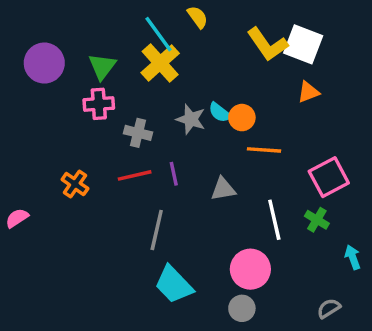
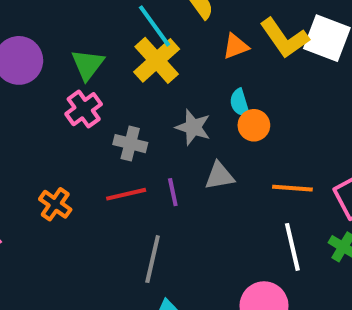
orange triangle: (308, 92) -> (236, 46), moved
pink cross: (99, 104) -> (84, 109), turned -32
cyan semicircle: (220, 112) -> (240, 103), moved, turned 35
orange line: (264, 150) -> (292, 188), moved
gray triangle: (223, 189) -> (219, 176), moved

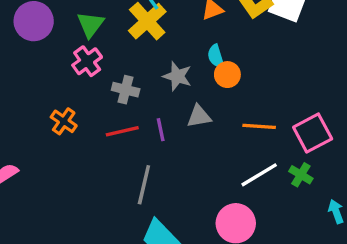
orange cross: (55, 204) -> (64, 121), moved
white line: (292, 247) -> (259, 175), turned 72

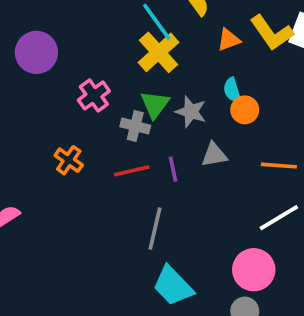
green triangle: (90, 24) -> (155, 104), moved

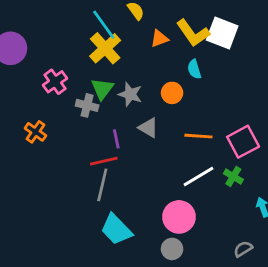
cyan semicircle: (232, 90) -> (194, 69), moved
gray triangle: (214, 155) -> (148, 128), turned 40
red line: (132, 171) -> (104, 161), moved

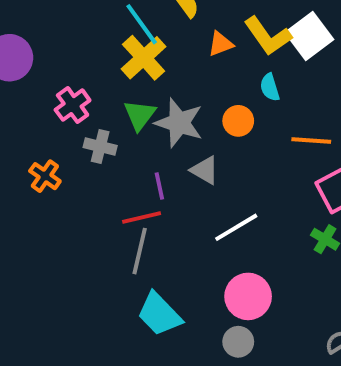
white square: (222, 33) -> (309, 36), turned 32
gray star: (130, 94) -> (179, 123), size x1.4
gray cross: (87, 105) -> (100, 146), moved
orange line: (198, 136) -> (311, 141), moved
white line: (198, 176) -> (236, 227), moved

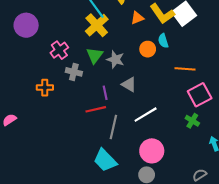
orange circle: (238, 121) -> (148, 49), moved
gray star: (179, 123) -> (115, 59), size x0.7
orange cross: (45, 176) -> (45, 88), turned -35
gray line: (140, 251) -> (113, 127), moved

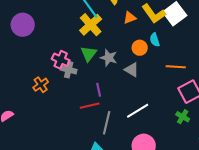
pink cross: (59, 50) -> (61, 60), moved, turned -30
gray triangle: (129, 84) -> (132, 70), moved
orange cross: (45, 88) -> (41, 85), turned -35

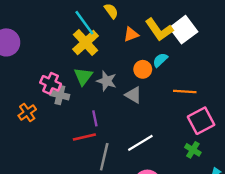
cyan semicircle: (155, 40) -> (160, 60), turned 64

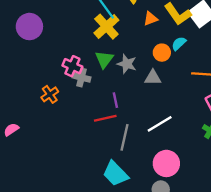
gray triangle: (133, 95) -> (153, 77), turned -30

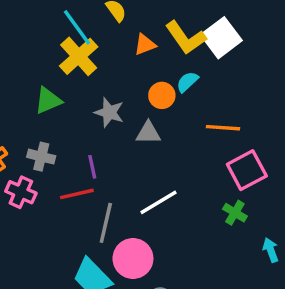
green triangle: (104, 59) -> (48, 101), moved, turned 30
pink cross: (72, 66) -> (21, 192), moved
gray cross: (81, 77) -> (41, 157), moved
pink circle: (166, 163) -> (133, 259), moved

